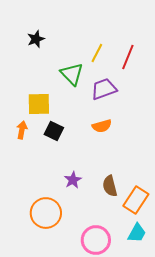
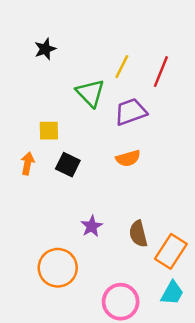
yellow square: (39, 104) -> (49, 131), size x0.7

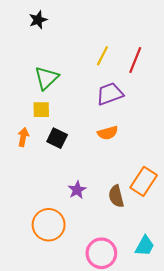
black star: (45, 49) -> (38, 20), moved
green triangle: (90, 93) -> (46, 78), moved, turned 30
orange rectangle: (171, 251) -> (144, 181), moved

